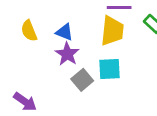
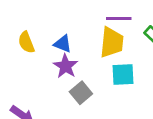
cyan square: (110, 69) -> (123, 75), moved

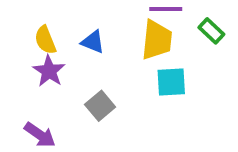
purple star: (66, 66) -> (49, 71), moved
gray square: (81, 93) -> (100, 106), moved

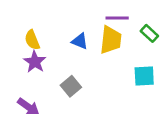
blue triangle: (93, 42) -> (80, 41), moved
cyan square: (171, 82) -> (144, 76), moved

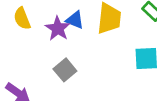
purple star: (35, 62) -> (58, 29), moved

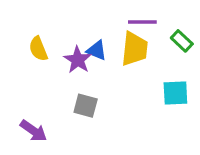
gray square: (65, 70) -> (86, 106), turned -35

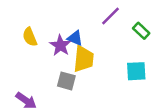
purple line: (142, 22) -> (111, 16), turned -45
yellow trapezoid: (134, 49) -> (84, 59), moved

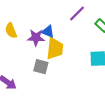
purple star: (60, 45) -> (36, 38), turned -30

